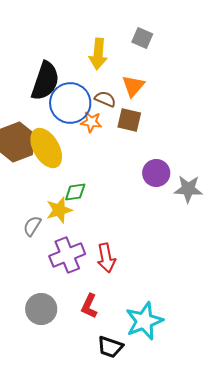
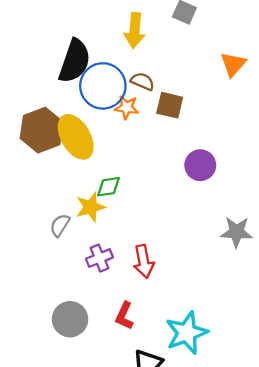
orange triangle: (133, 86) -> (233, 64), moved
gray star: (188, 189) -> (236, 232), moved
purple cross: (67, 255) -> (99, 258), size x0.7

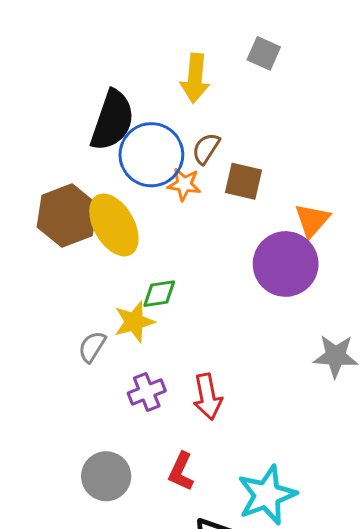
orange triangle: (233, 64) -> (312, 220), moved
brown semicircle: (143, 81) -> (206, 148), turned -80
purple circle: (200, 165) -> (286, 264), size x1.5

